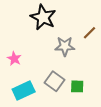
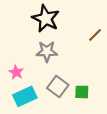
gray star: (65, 46) -> (47, 51), moved
pink star: (14, 59) -> (16, 72), moved

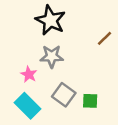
pink star: (16, 72) -> (29, 74), moved
cyan rectangle: (25, 96) -> (28, 106), turned 70

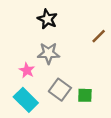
black star: (50, 20) -> (47, 19), size x0.7

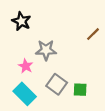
black star: (47, 19) -> (21, 21), moved

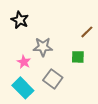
green square: (80, 90) -> (78, 57), moved

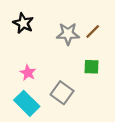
brown line: (87, 32) -> (93, 31), moved
gray star: (43, 47) -> (68, 34), moved

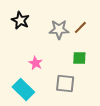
pink star: (28, 73) -> (36, 63), moved
gray square: (62, 93) -> (65, 83), moved, turned -30

